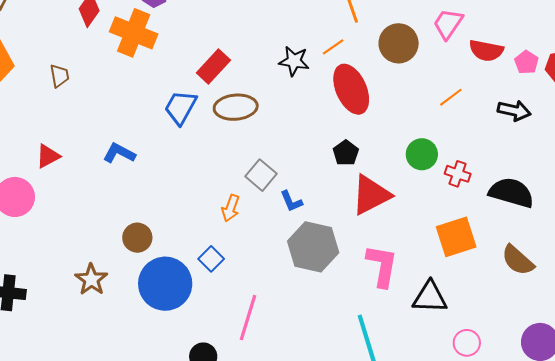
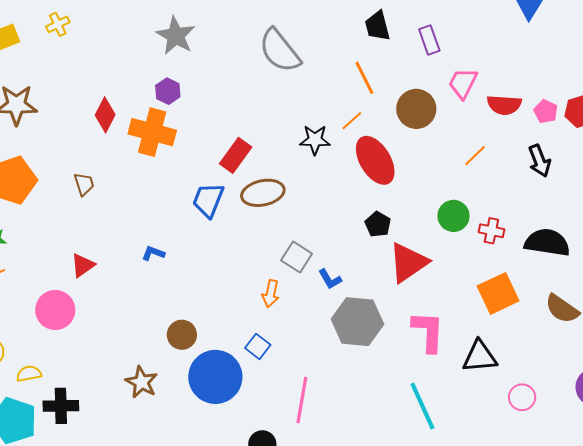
black arrow: (514, 111) -> (539, 161), turned 64
blue L-shape: (119, 153) -> (153, 253), size x0.7

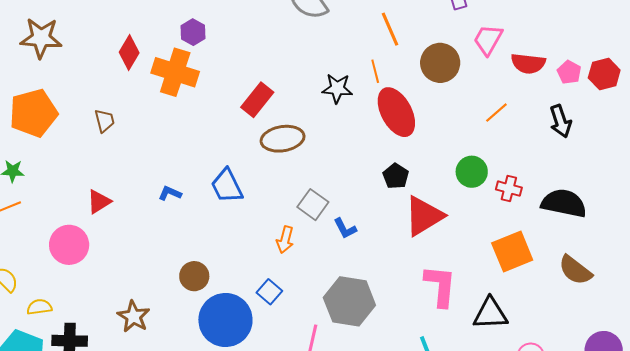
orange line: (352, 121) -> (375, 71), turned -65
blue trapezoid: (208, 200) -> (227, 186), moved, turned -51
gray hexagon: (357, 322) -> (349, 301), moved
brown star: (142, 382) -> (133, 316), moved

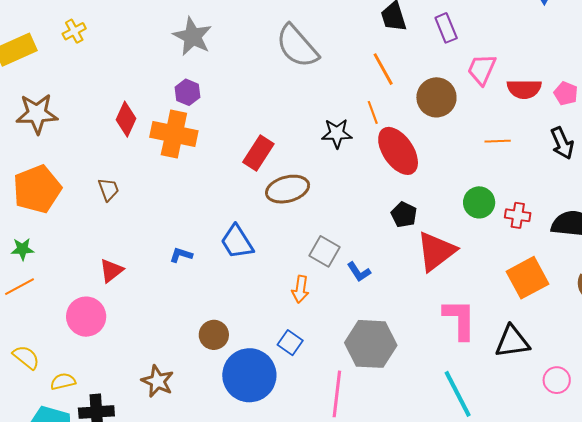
orange line: (496, 113) -> (498, 141), turned 45

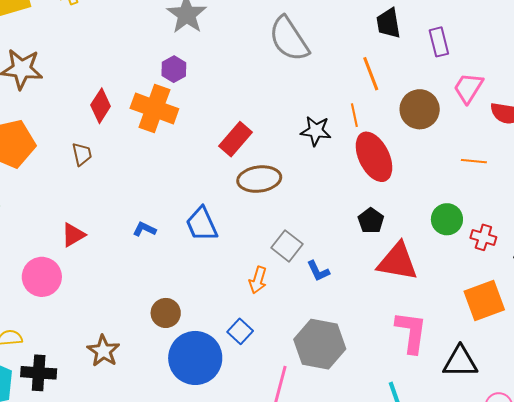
red diamond: (126, 119) -> (101, 106), moved
red triangle: (436, 251) -> (398, 262), turned 39

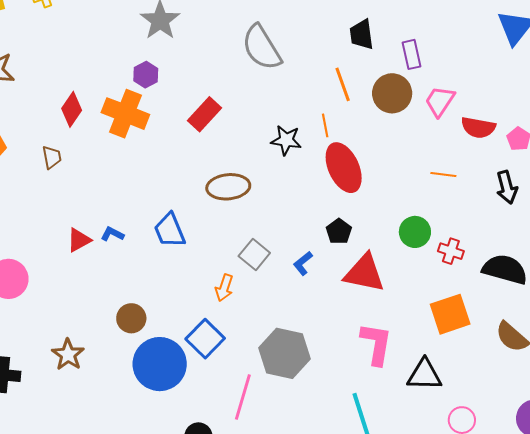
brown circle: (420, 109) -> (392, 93), moved
red rectangle: (236, 139) -> (205, 114), moved
red triangle: (73, 235) -> (79, 240), moved
blue L-shape: (318, 271) -> (303, 263), moved, turned 75
blue square: (240, 331) -> (205, 339), size x1.5

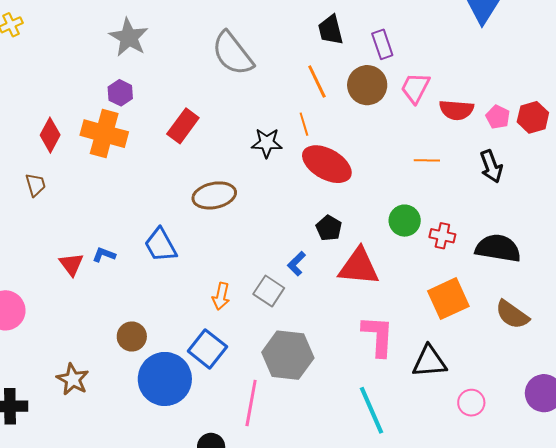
red ellipse: (344, 168) -> (327, 164), turned -30
red triangle: (79, 240) -> (71, 264), turned -32
gray square: (254, 254) -> (269, 291), moved

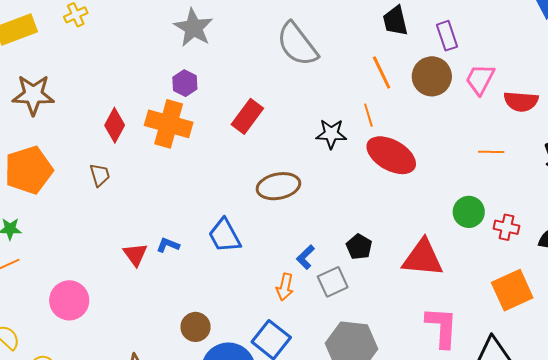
black pentagon: (329, 228) -> (359, 247), moved
blue L-shape: (297, 264) -> (306, 257), moved
gray square: (269, 291) -> (333, 282), turned 32

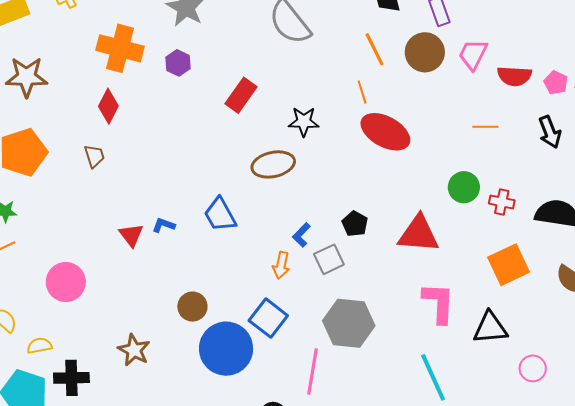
orange cross: (169, 124) -> (120, 48), moved
black star: (331, 134) -> (304, 122), moved

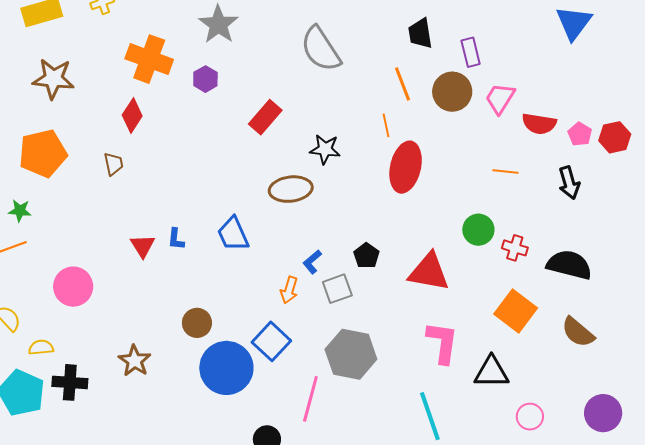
red ellipse: (385, 132) -> (406, 167), turned 69
blue L-shape: (164, 225) -> (176, 239), turned -110
orange square: (509, 265) -> (516, 311), turned -33

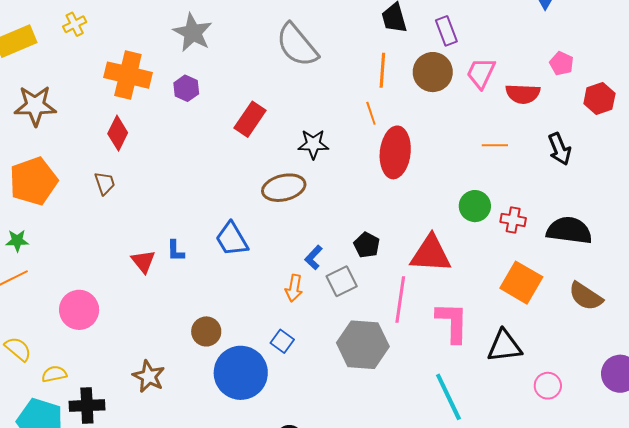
orange line: (402, 84) -> (382, 70), turned 32
pink pentagon: (580, 134) -> (561, 63), moved
blue square: (271, 341) -> (282, 341), size x0.6
pink line: (310, 399) -> (400, 299), moved

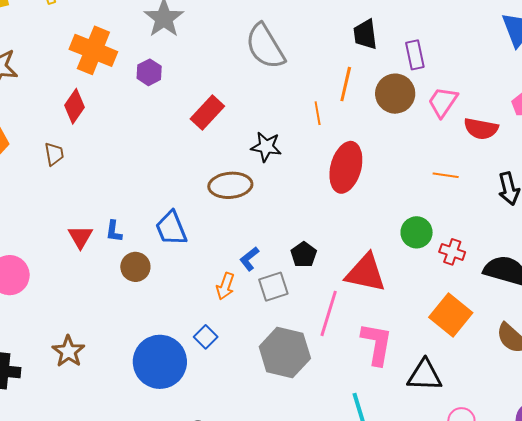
orange line: (371, 113) -> (318, 113), moved
brown circle: (206, 331) -> (135, 267), moved

